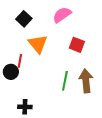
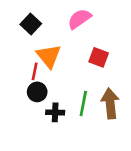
red line: (20, 61) -> (35, 71), moved
black circle: (11, 72) -> (37, 92), moved
black cross: (25, 107) -> (55, 112), moved

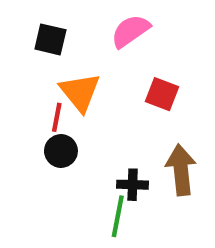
black square: (31, 24) -> (50, 39), turned -30
green line: (83, 103) -> (118, 216), moved
black cross: (55, 112) -> (133, 185), moved

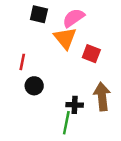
black square: (50, 39) -> (39, 14), moved
orange triangle: (80, 92) -> (65, 38), moved
red line: (57, 117) -> (22, 62), moved

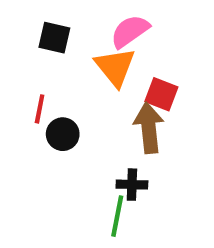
black square: (39, 14) -> (54, 38), moved
black circle: (34, 86) -> (63, 134), moved
brown arrow: (102, 97) -> (149, 128), moved

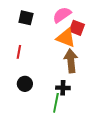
orange triangle: (115, 67) -> (66, 38), moved, turned -30
red square: (161, 94) -> (77, 28), moved
black circle: (63, 134) -> (25, 84), moved

